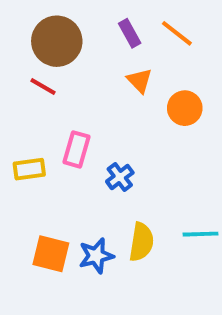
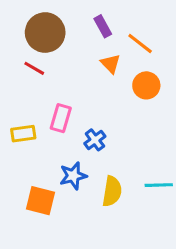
orange line: (177, 33) -> (140, 43), moved
blue star: (96, 256) -> (73, 176), moved

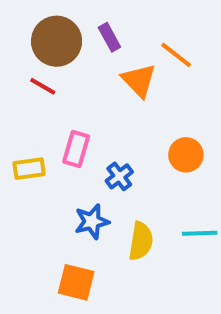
purple rectangle: (103, 26) -> (109, 37), moved
orange triangle: (111, 64) -> (139, 80), size x1.4
orange circle: (146, 85) -> (186, 155), moved
orange square: (40, 201) -> (76, 282), moved

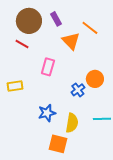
pink rectangle: (76, 149) -> (48, 67), moved
blue cross: (119, 176) -> (78, 90), moved
orange square: (76, 282) -> (58, 144), moved

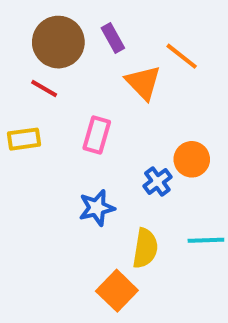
yellow rectangle: (15, 86) -> (24, 139), moved
blue star: (47, 113) -> (97, 208), moved
orange square: (58, 144) -> (117, 291), turned 30

